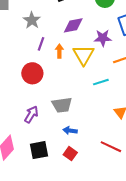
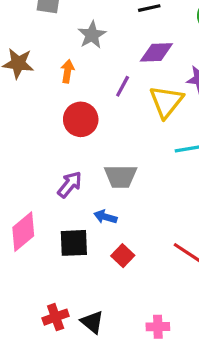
purple line: (41, 44) -> (123, 86), moved
orange arrow: (59, 51) -> (67, 71), moved
blue arrow: (70, 131) -> (105, 217), moved

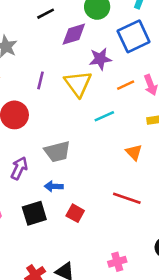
purple diamond: (156, 52) -> (74, 34), moved

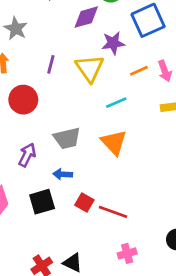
orange triangle: (134, 152) -> (114, 142), moved, size x1.5
red line: (127, 198) -> (113, 212), moved

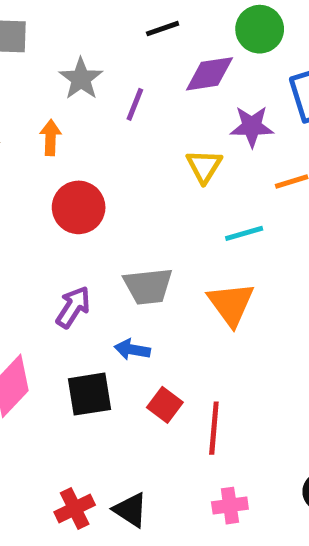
purple line: (51, 64) -> (135, 104), moved
yellow triangle: (90, 68) -> (204, 166), size x0.7
red line: (113, 212) -> (214, 428), turned 68

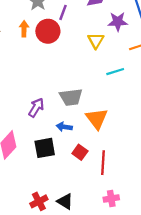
red circle: (79, 207) -> (48, 31), moved
orange triangle: (231, 304) -> (97, 119), moved

